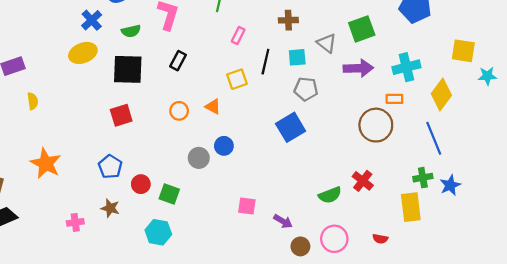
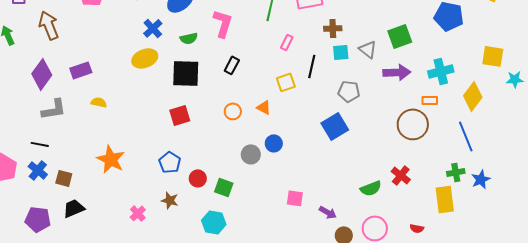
cyan square: (297, 57) -> (341, 52), moved
yellow semicircle: (33, 101) -> (99, 102), turned -70
pink cross: (75, 222) -> (138, 213), turned -35

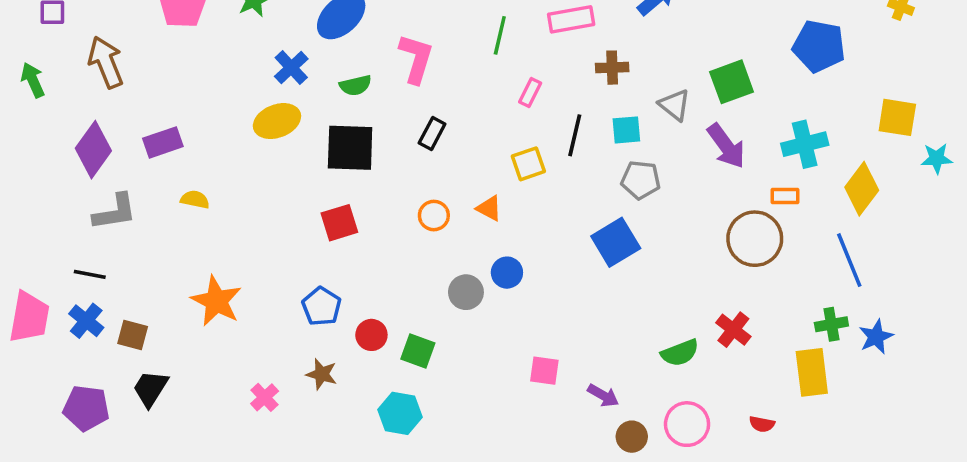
cyan square: (341, 52) -> (626, 130), moved
purple arrow: (397, 72) -> (726, 146), turned 56
black trapezoid: (74, 208) -> (150, 388), turned -35

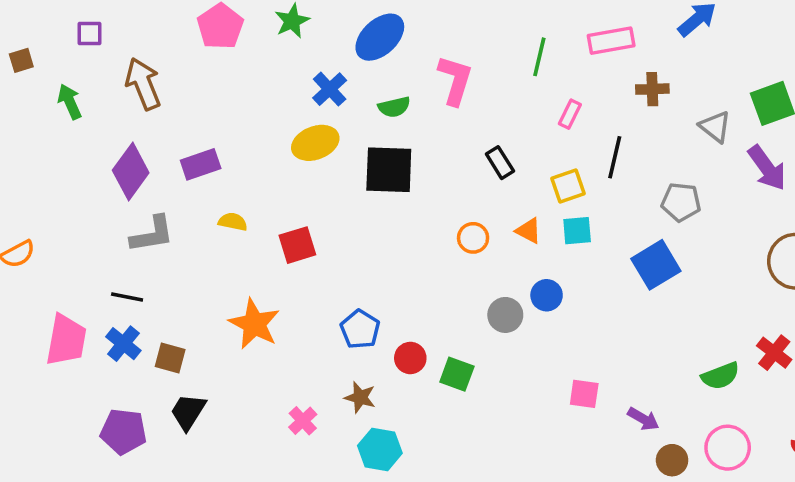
cyan square: (626, 130) -> (577, 231), moved
black rectangle: (432, 134) -> (500, 163), moved, turned -60
red square: (339, 223) -> (297, 245), moved
cyan hexagon: (400, 413) -> (380, 449), moved

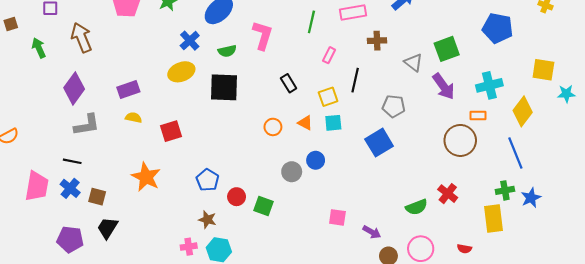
purple rectangle: (201, 164) -> (128, 90), moved
pink cross: (303, 421) -> (189, 247), moved, turned 35

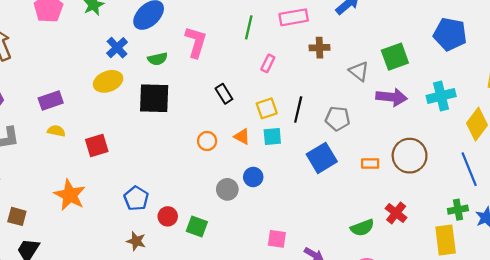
black line: (355, 80) -> (298, 110), moved
purple arrow: (444, 86) -> (392, 97), turned -48
orange rectangle: (478, 116) -> (370, 164), moved

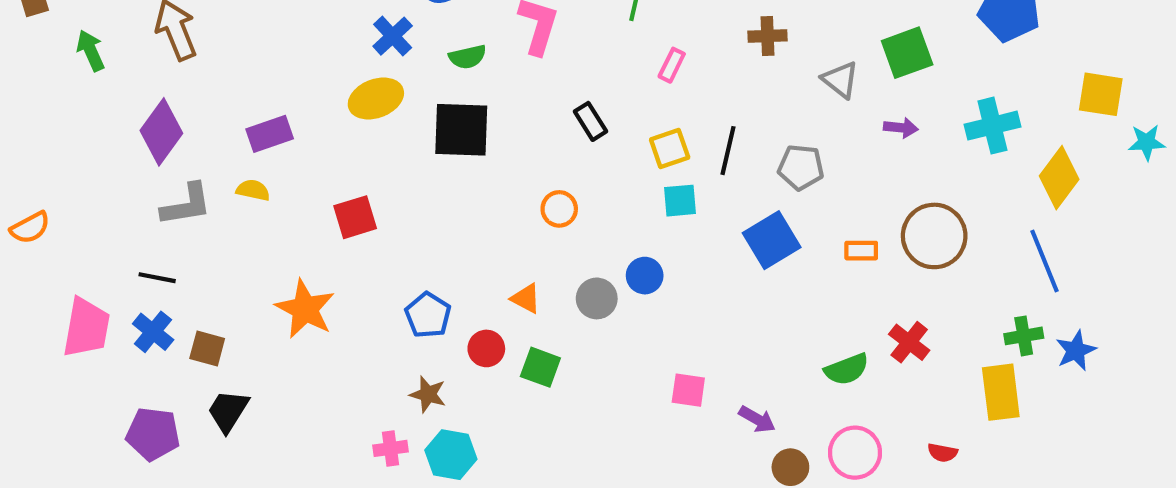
purple arrow: (392, 97) -> (901, 128), size x0.6
yellow semicircle: (56, 131) -> (253, 190), moved
orange triangle: (242, 137) -> (526, 298), moved

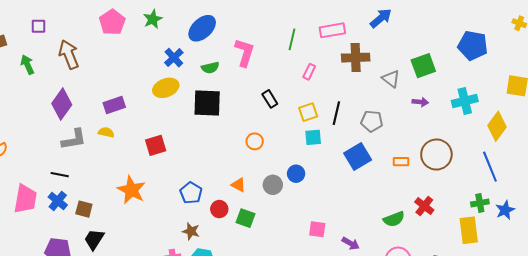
brown cross: (768, 36) -> (356, 58), size x1.5

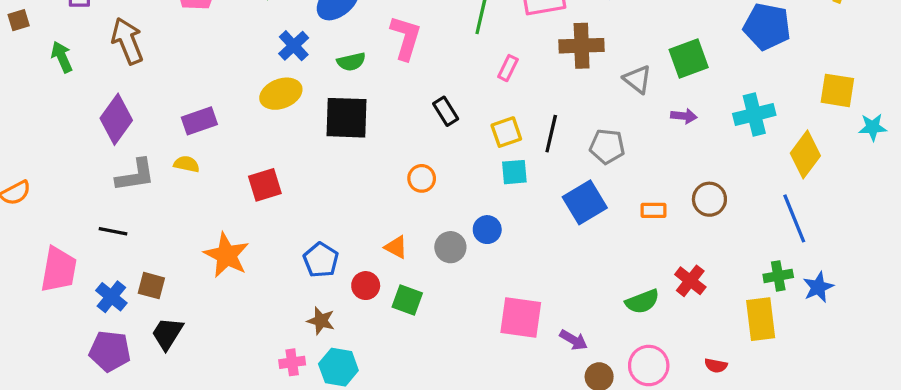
brown circle: (436, 155) -> (709, 199), size x0.7
blue cross: (58, 201) -> (111, 297), moved
pink square: (317, 229) -> (521, 318), size x1.6

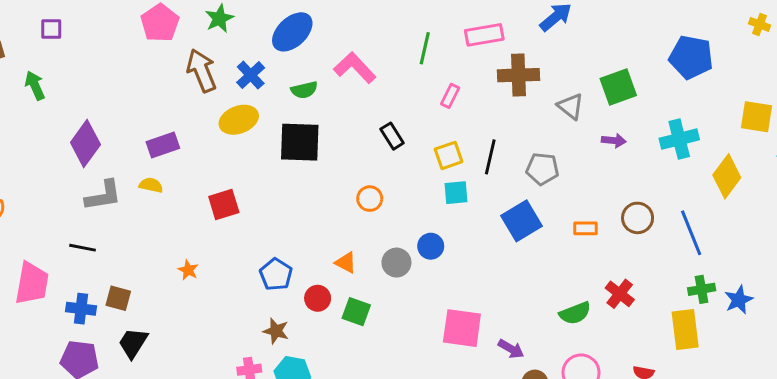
pink L-shape: (406, 38) -> (355, 68), turned -60
brown arrow: (127, 41) -> (202, 71), moved
blue line: (794, 218) -> (691, 233), moved
orange star: (227, 255) -> (188, 270), size x0.5
blue cross: (111, 297) -> (81, 309), turned -32

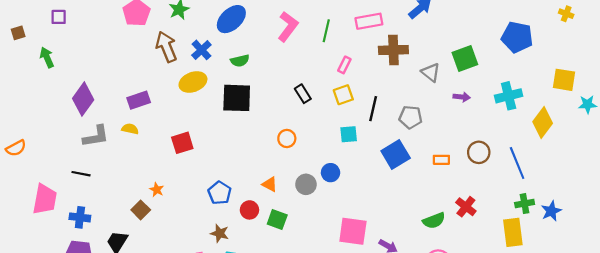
pink L-shape: (355, 68) -> (288, 27), moved, turned 80
yellow square: (449, 155) -> (343, 95), moved
brown square: (118, 298) -> (141, 210), moved, turned 30

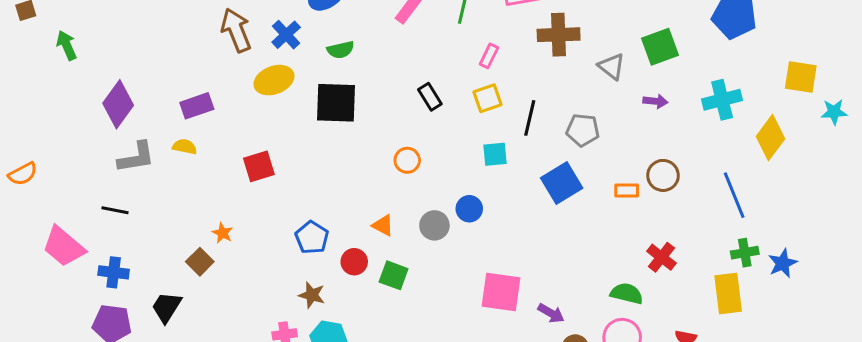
brown circle: (479, 152) -> (663, 175), moved
pink trapezoid: (45, 199) -> (64, 247), turned 120
green semicircle: (434, 221) -> (627, 294), moved, turned -145

